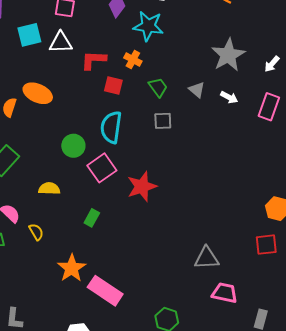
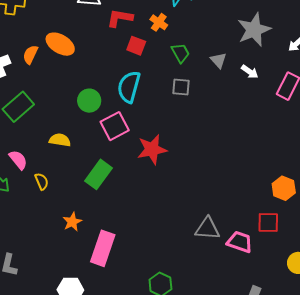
green rectangle: (92, 218) -> (98, 174), size x1.6
orange star: (72, 268) -> (72, 222), size x0.7
pink rectangle: (105, 291) -> (103, 248), turned 68
pink trapezoid: (225, 293) -> (240, 242), moved

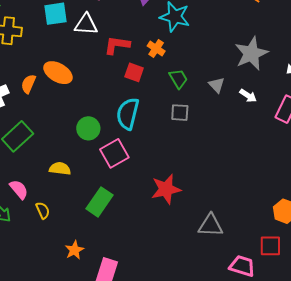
red star: (152, 149) -> (166, 189), moved
gray triangle: (207, 229) -> (211, 225), moved

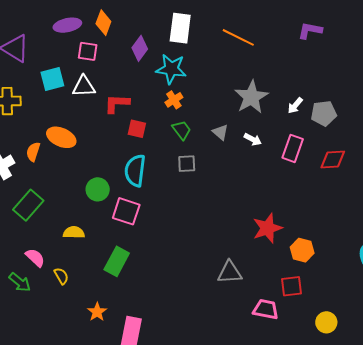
orange cross: (156, 48) -> (174, 100), moved, turned 30
pink square: (114, 153) -> (126, 211), turned -36
red star: (166, 189) -> (267, 228), moved

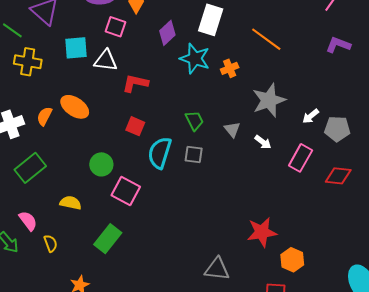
orange cross: (174, 100) -> (230, 68), moved
red square: (137, 129) -> (135, 126), moved
cyan semicircle: (135, 171) -> (160, 153), moved

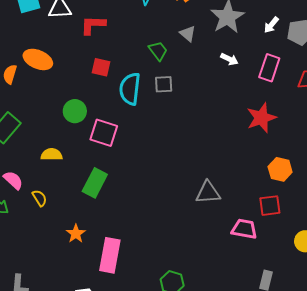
gray triangle: (232, 129) -> (188, 34), moved
red star: (262, 232) -> (261, 118), moved

